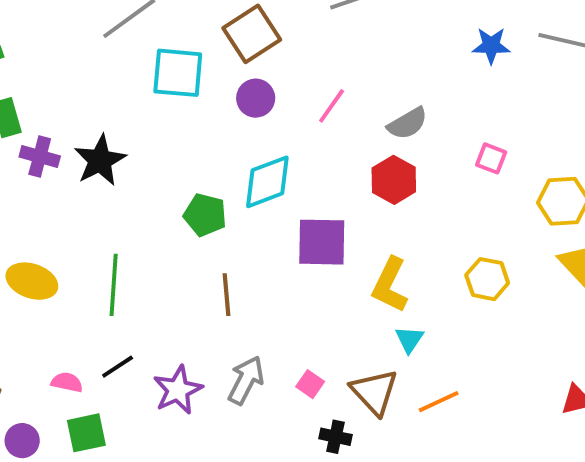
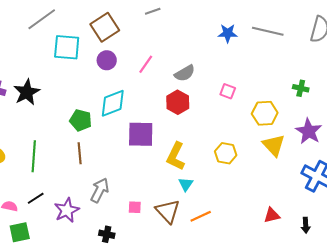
brown line: (226, 295) -> (80, 153), moved
gray arrow: (246, 380) -> (100, 190), moved
pink square: (310, 384) -> (135, 207), turned -32
black cross: (335, 437) -> (107, 234), moved

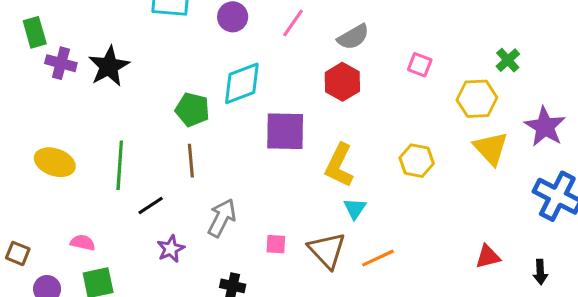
green cross: (301, 88) -> (508, 60), moved, turned 35
black line: (36, 198) -> (151, 205), moved
purple star: (67, 210) -> (171, 249), size x0.7

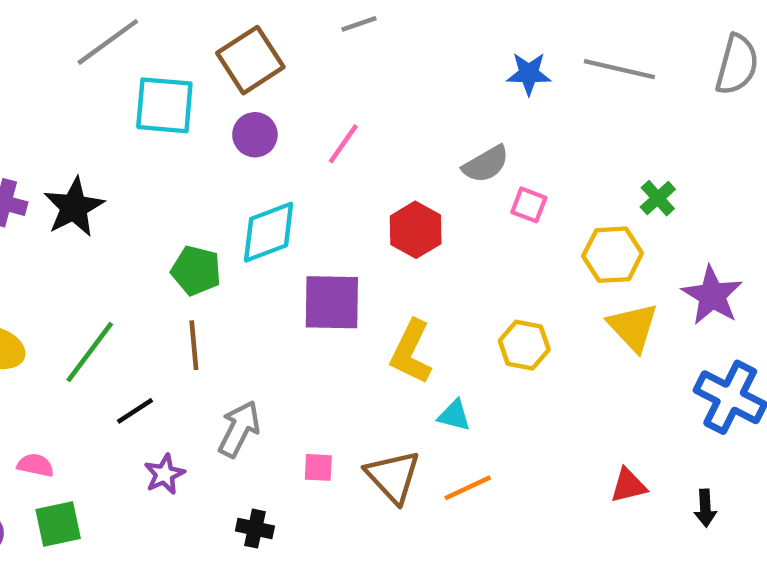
gray semicircle: (353, 37) -> (486, 164), moved
green line: (120, 165) -> (90, 352), turned 33
cyan triangle: (355, 209) -> (454, 415), moved, turned -50

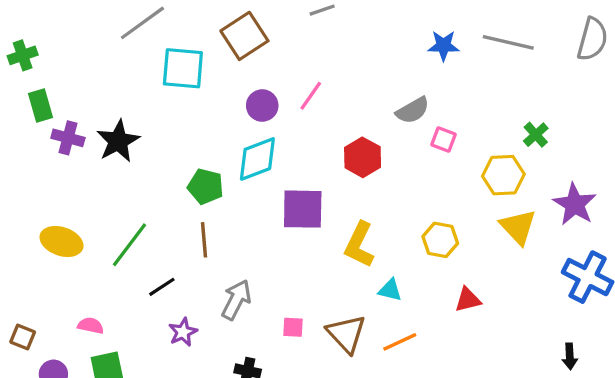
purple circle: (255, 135) -> (262, 106), moved
red triangle: (628, 486) -> (468, 300), moved

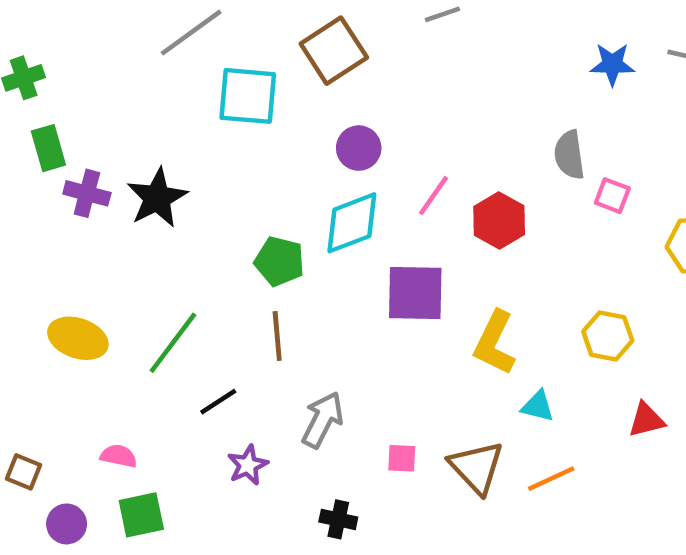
pink line: (311, 96) -> (433, 196), moved
gray semicircle: (413, 110) -> (569, 155), turned 112

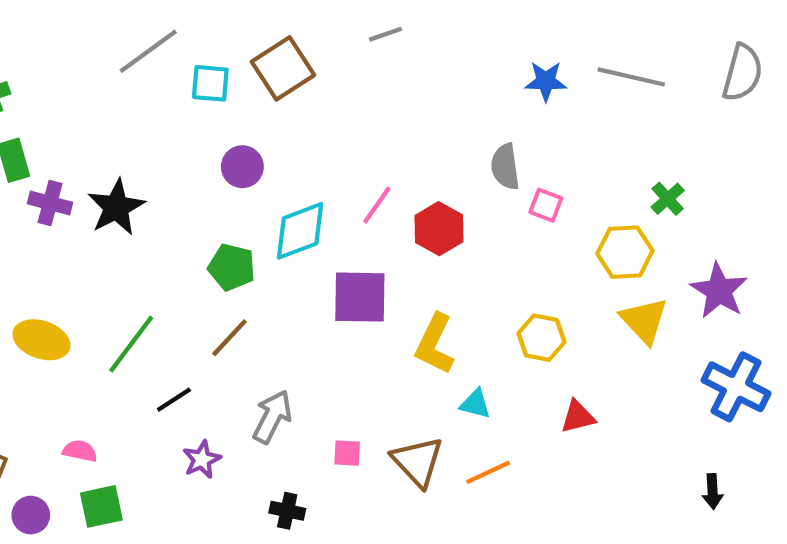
cyan square: (248, 96) -> (210, 83), moved, size x0.7
purple circle: (359, 148) -> (242, 167), moved
brown line: (277, 336) -> (230, 338), turned 48

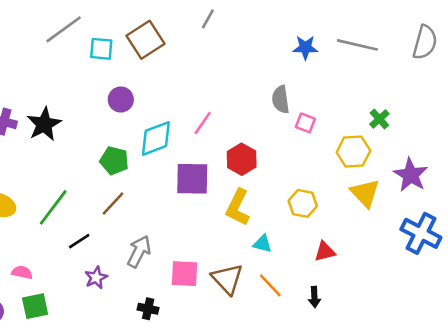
gray line: (386, 34) -> (208, 19), turned -42
red hexagon: (439, 229) -> (242, 159), moved
pink square: (347, 453) -> (184, 274), size x1.6
orange line: (488, 472) -> (270, 285), turned 72
black arrow: (713, 492) -> (314, 297), moved

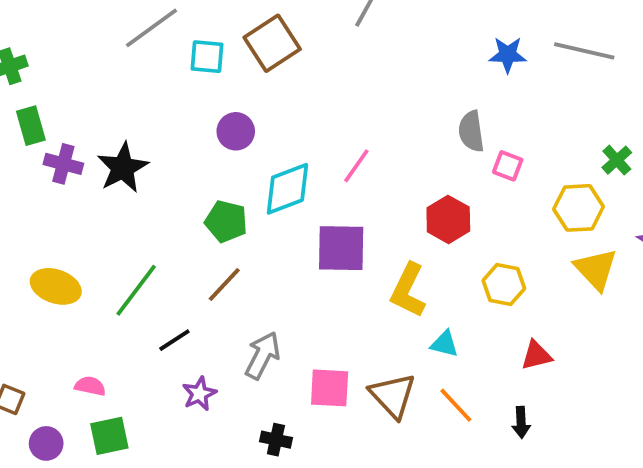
red hexagon: (242, 159) -> (448, 219), moved

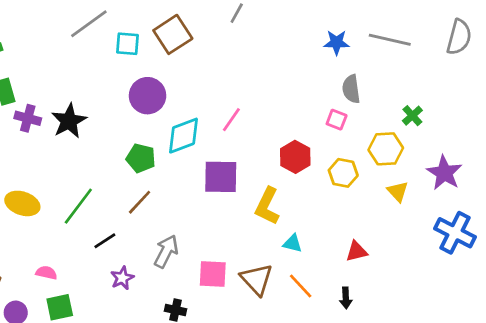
purple circle: (236, 131) -> (148, 96), size x1.4
gray semicircle: (471, 131) -> (351, 89), moved
yellow triangle: (596, 269) -> (398, 191), size x0.7
yellow hexagon: (504, 285) -> (343, 173), moved

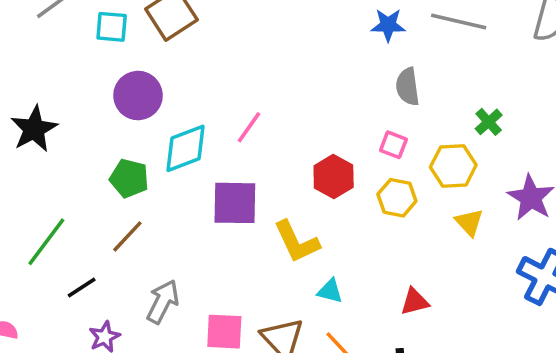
pink square: (337, 120) -> (393, 145), moved
yellow L-shape: (267, 206) -> (297, 242), turned -51

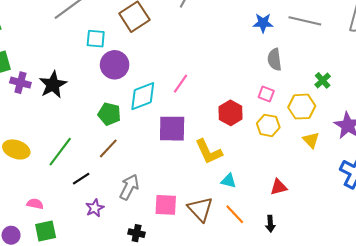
cyan square: (112, 27) -> (96, 39), moved

